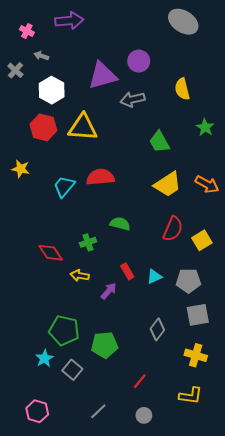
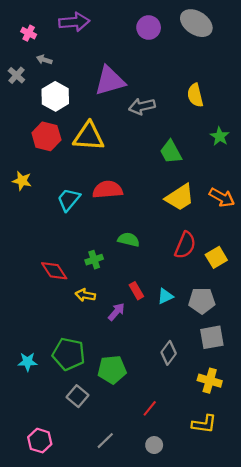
purple circle: (139, 61) -> (149, 28), moved
cyan star: (44, 358) -> (28, 362), moved, turned 30

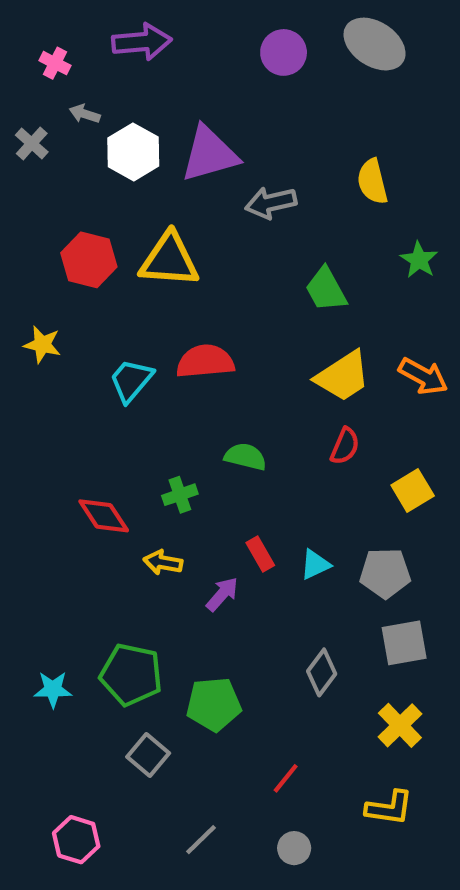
white hexagon: (55, 96) -> (133, 152), moved
red semicircle: (185, 245) -> (345, 446), moved, size x0.7
yellow cross: (210, 381) -> (400, 725), turned 30

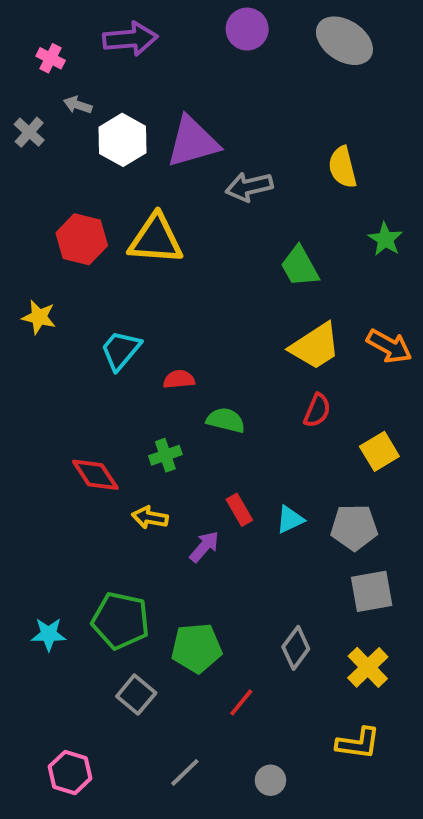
purple circle: (284, 52) -> (247, 29), moved
red semicircle: (205, 361) -> (179, 379), moved, size x0.6
gray diamond: (322, 672) -> (296, 648), moved
red line: (286, 778) -> (241, 702), moved

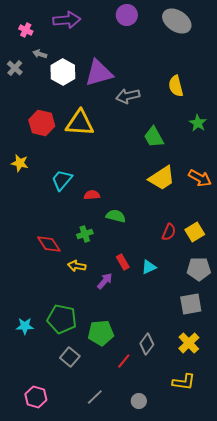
red semicircle: (317, 410) -> (169, 232), moved
gray pentagon: (354, 527) -> (199, 269), moved
gray diamond: (296, 648) -> (147, 344), moved

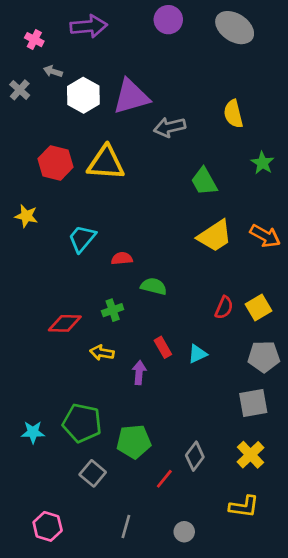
red diamond: (49, 244) -> (65, 323), turned -55
purple arrow: (105, 281) -> (139, 373), turned -36
gray line: (95, 397) -> (126, 526), turned -30

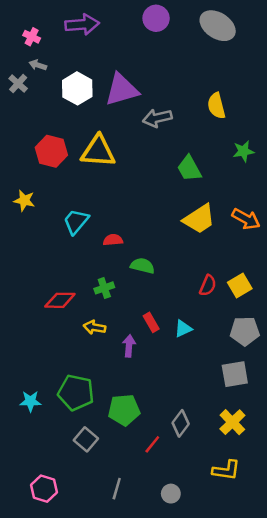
gray arrow: (53, 71) -> (38, 65), moved
green star: (262, 163) -> (243, 151), turned 30

